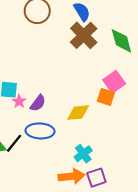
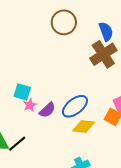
blue ellipse: (40, 131) -> (75, 106), moved, turned -52

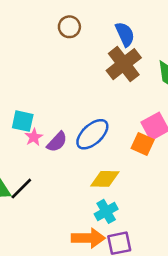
brown circle: (64, 22) -> (69, 27), size x0.7
yellow diamond: (84, 126) -> (105, 179), moved

